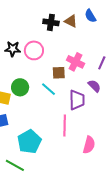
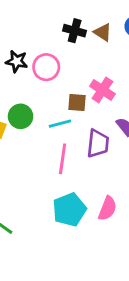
cyan line: (48, 89) -> (60, 124), turned -63
pink line: (65, 125) -> (63, 159), moved
cyan pentagon: (29, 142) -> (69, 210), moved

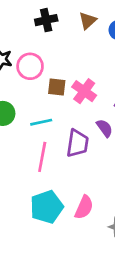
black cross: (75, 31) -> (46, 20), moved, turned -30
brown triangle: (103, 32) -> (88, 21), moved, turned 42
brown square: (77, 103) -> (57, 87), moved

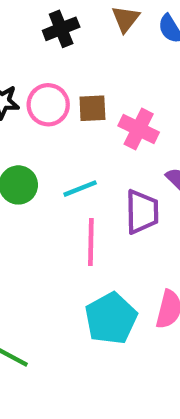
brown square: (57, 87) -> (92, 108), moved

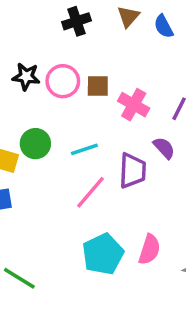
pink line: (91, 242) -> (90, 192), turned 36

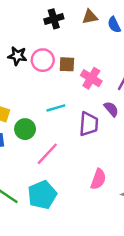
brown triangle: (128, 16) -> (90, 17), turned 35
green circle: (35, 144) -> (25, 129), moved
pink line: (90, 192) -> (47, 154), moved
cyan pentagon: (103, 254) -> (42, 195), moved

